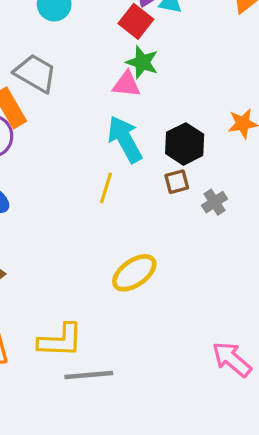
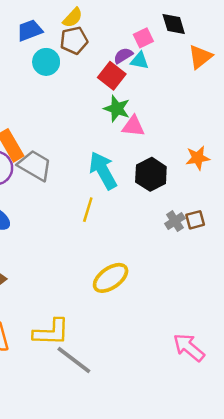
gray trapezoid: (35, 73) -> (35, 165), moved
pink triangle: (126, 84) -> (133, 126), moved
brown square: (177, 182) -> (195, 220), moved
gray line: (89, 375) -> (74, 360), turned 42

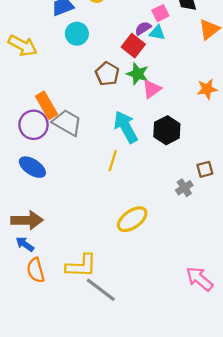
brown pentagon: (74, 40) -> (107, 74), moved, turned -30
pink triangle: (133, 126) -> (152, 89), turned -42
orange star: (198, 158) -> (207, 89), moved
gray cross: (175, 221) -> (184, 188), moved

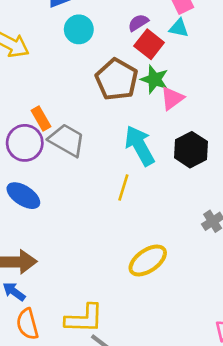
purple semicircle: (143, 28) -> (138, 23), moved
brown pentagon: (107, 74) -> (117, 79), size x1.4
orange rectangle: (47, 105) -> (41, 119), size x0.7

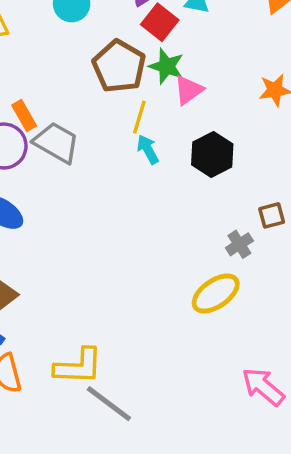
cyan arrow: (140, 146) -> (148, 149), size x0.6
yellow line: (123, 188) -> (139, 117), moved
yellow ellipse: (148, 260) -> (216, 293), moved

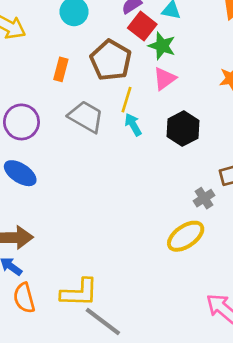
green star: (167, 66) -> (162, 46), moved
orange rectangle: (24, 115) -> (61, 69), moved, turned 45
gray trapezoid: (56, 143) -> (86, 117), moved

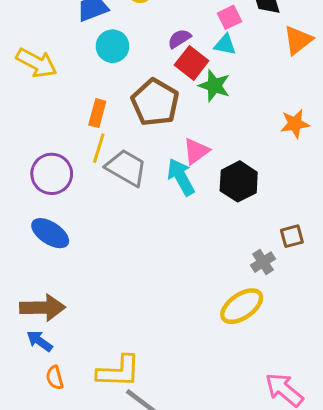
pink triangle: (165, 79) -> (196, 151), moved
yellow line: (127, 100) -> (99, 148), moved
cyan arrow: (133, 125) -> (181, 177), size x1.4
orange semicircle: (24, 298) -> (55, 378), size x0.7

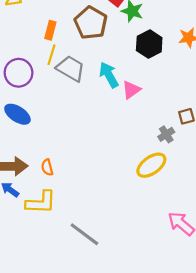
pink triangle: (196, 151) -> (131, 90), moved
black hexagon: (239, 181) -> (149, 44), moved
yellow L-shape: (119, 371) -> (41, 202), moved
orange semicircle: (55, 378) -> (47, 167), moved

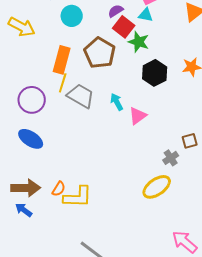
orange rectangle: (50, 30) -> (62, 60), size x1.5
cyan arrow: (109, 75) -> (117, 102), size x0.7
orange semicircle: (47, 167) -> (59, 189), turned -133
yellow L-shape: (41, 202) -> (78, 197), moved

